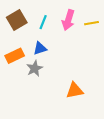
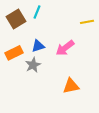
pink arrow: (68, 20) -> (65, 48), moved, turned 36
cyan line: (43, 22) -> (37, 12), moved

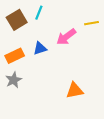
pink arrow: (65, 48) -> (66, 37), moved
gray star: (33, 65) -> (14, 80), moved

